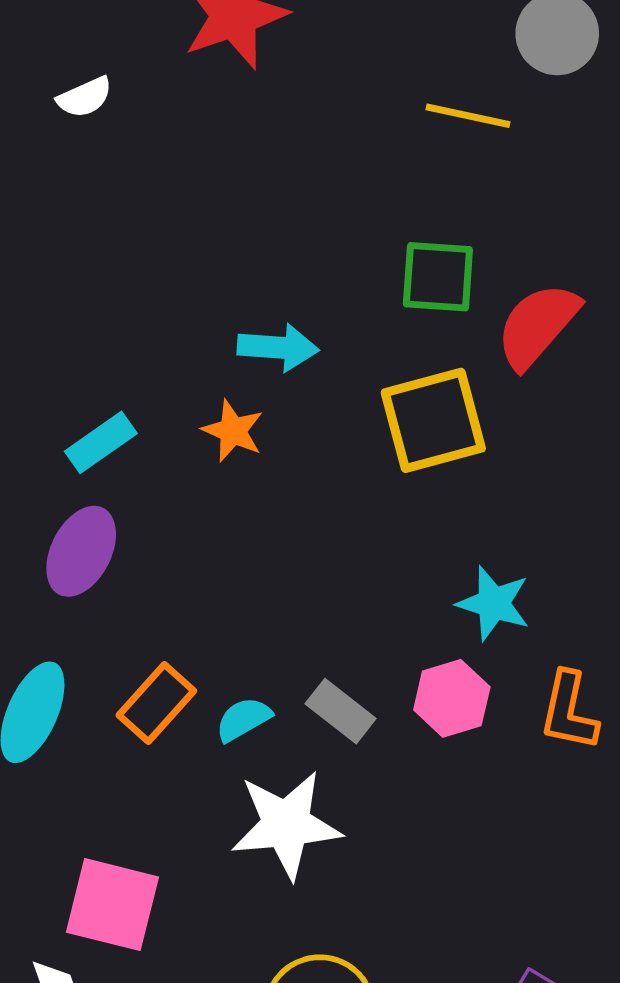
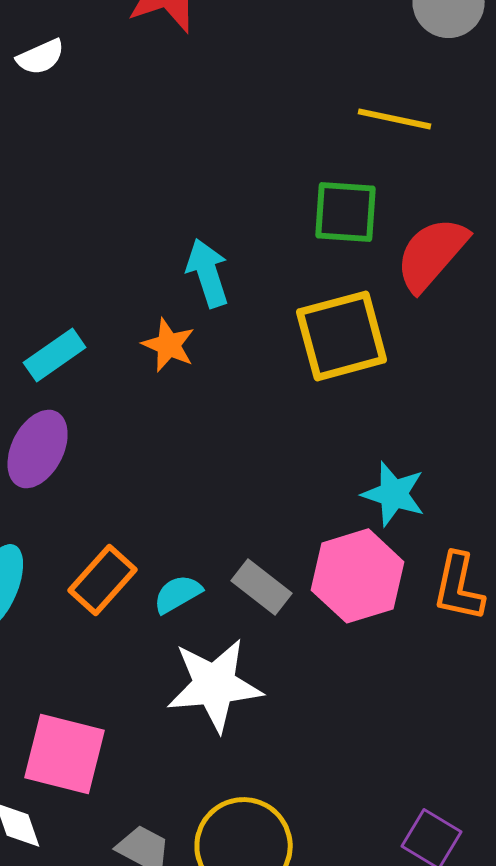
yellow line: (468, 116) -> (395, 119), moved
cyan arrow: (278, 347) -> (208, 273), turned -112
pink hexagon: (452, 698) -> (358, 576), size x1.4

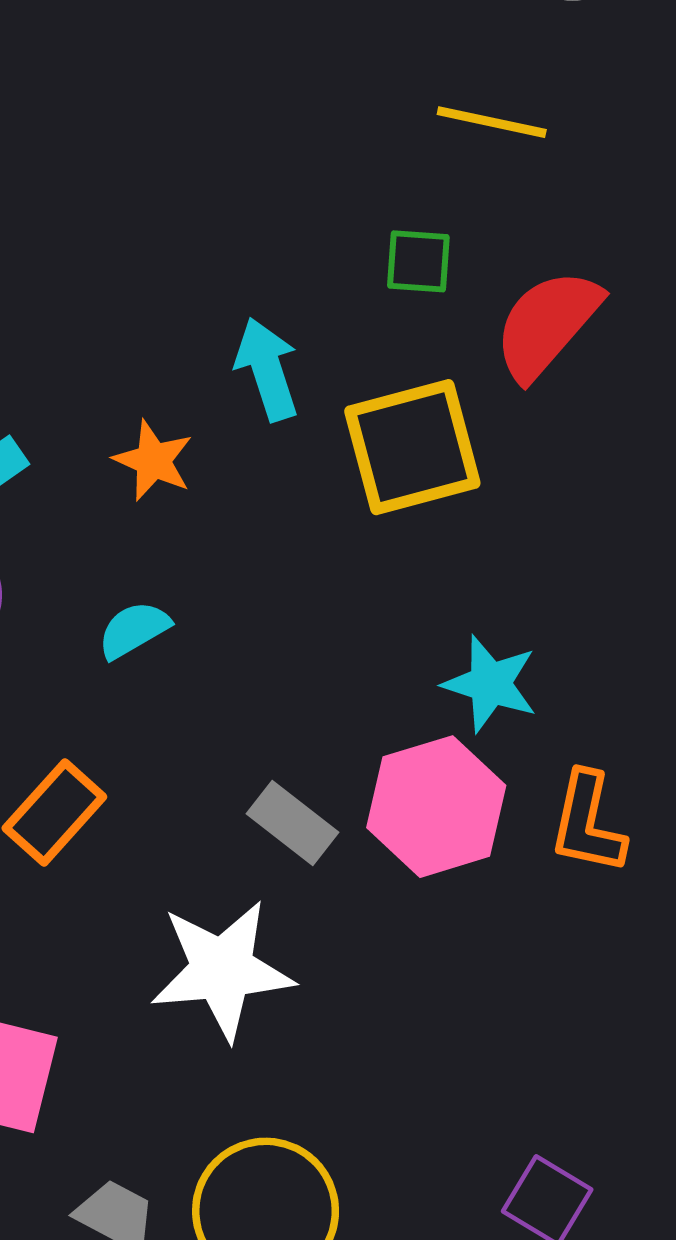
green square: (346, 212) -> (418, 261), size x0.7
cyan arrow: (208, 273) -> (267, 369), moved
cyan semicircle: (178, 594) -> (134, 630), moved

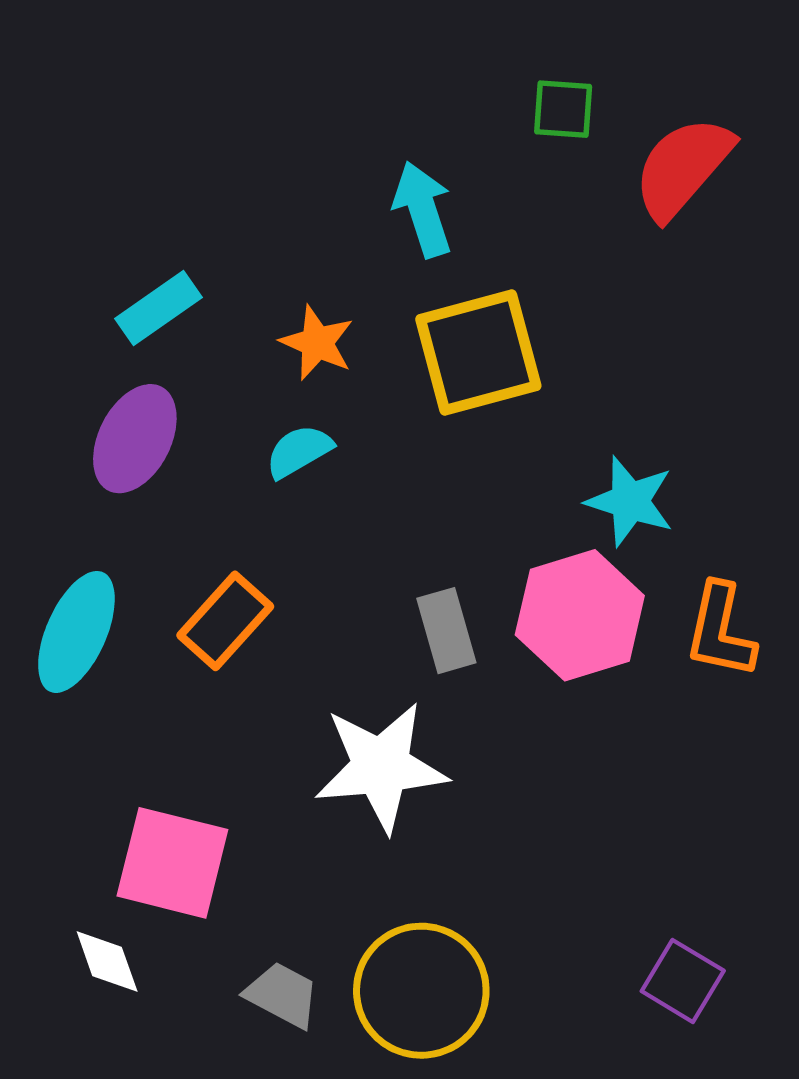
yellow square: (412, 447) -> (478, 352), moved
orange star: (153, 461) -> (317, 343), moved
gray rectangle: (293, 823) -> (446, 631), turned 36

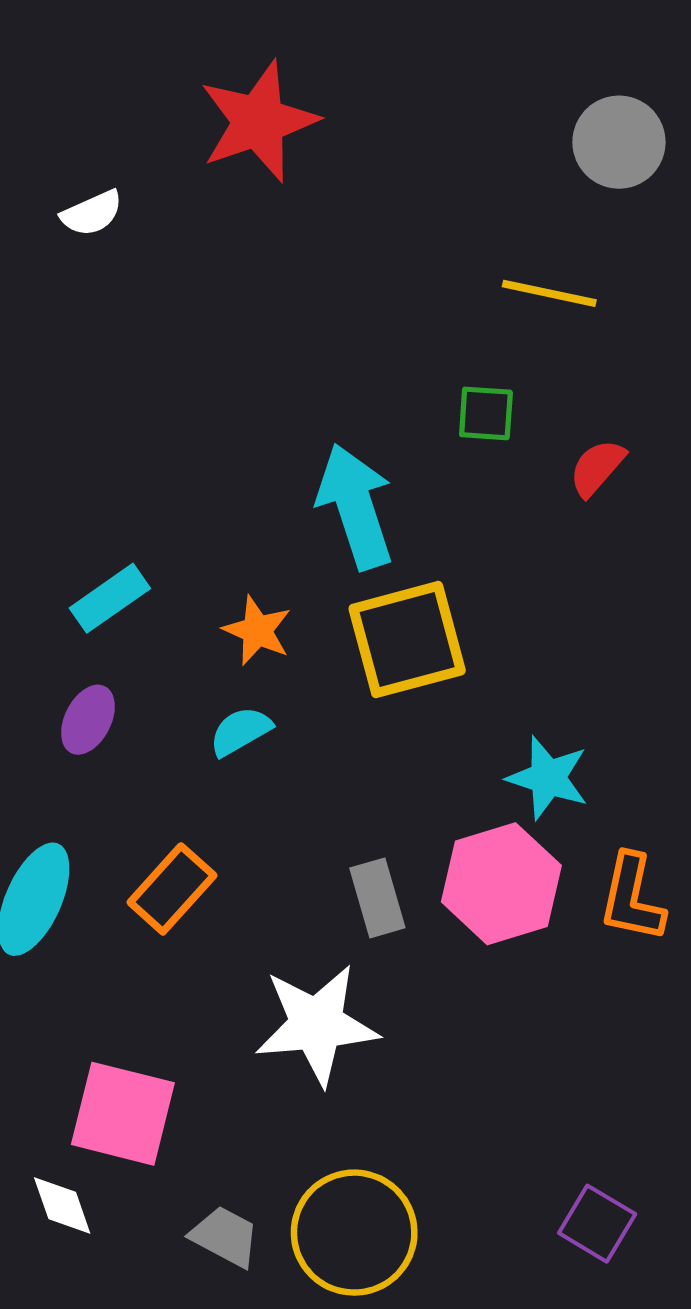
red semicircle: (683, 168) -> (597, 468), size x0.6
cyan arrow: (423, 209) -> (355, 506), size x1.4
purple ellipse: (135, 439) -> (88, 720), size x0.7

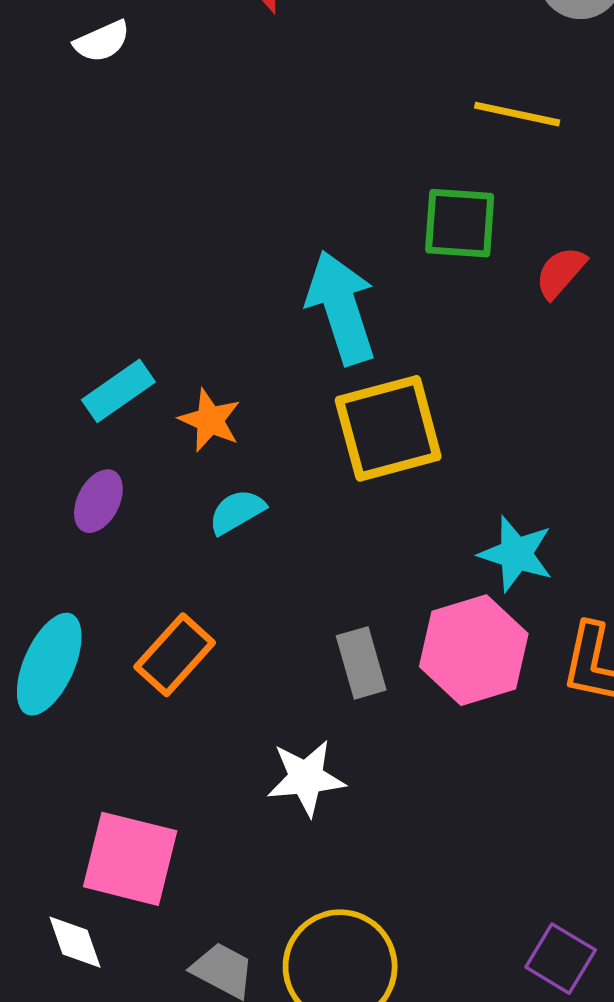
green square: (486, 413) -> (460, 223), size x1.4
orange star: (257, 630) -> (210, 420), moved
white star: (317, 1025) -> (306, 778), size x0.7

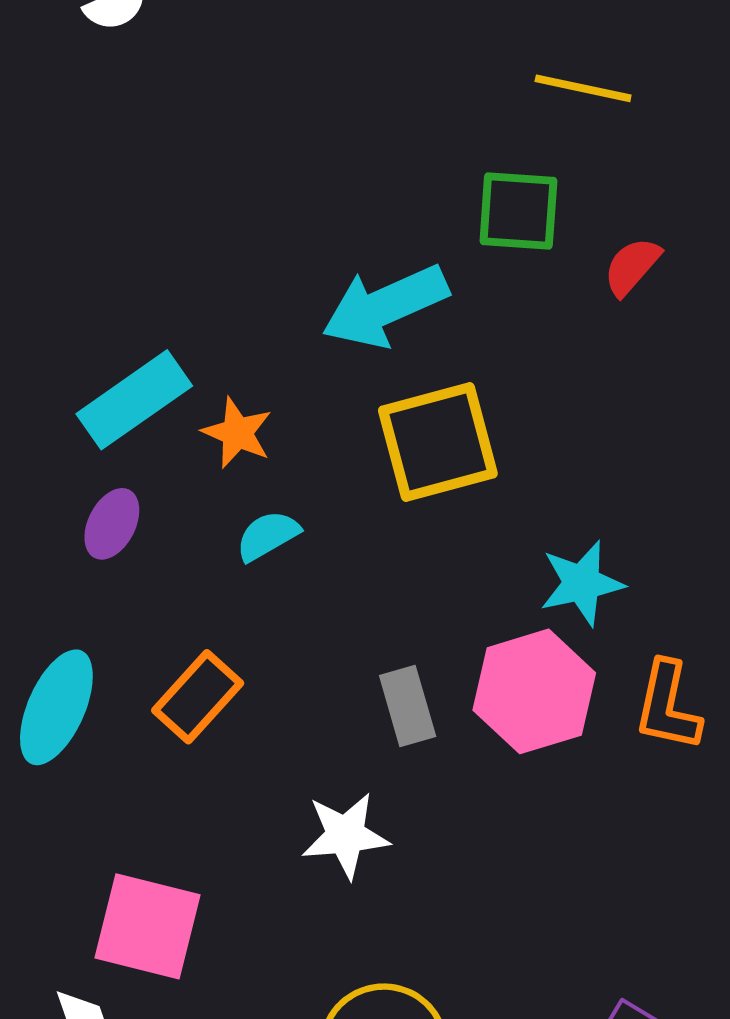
cyan arrow: (341, 308) -> (385, 306), turned -96
cyan rectangle: (118, 391) -> (134, 400), size x1.4
cyan star: (516, 554) -> (582, 583), turned -30

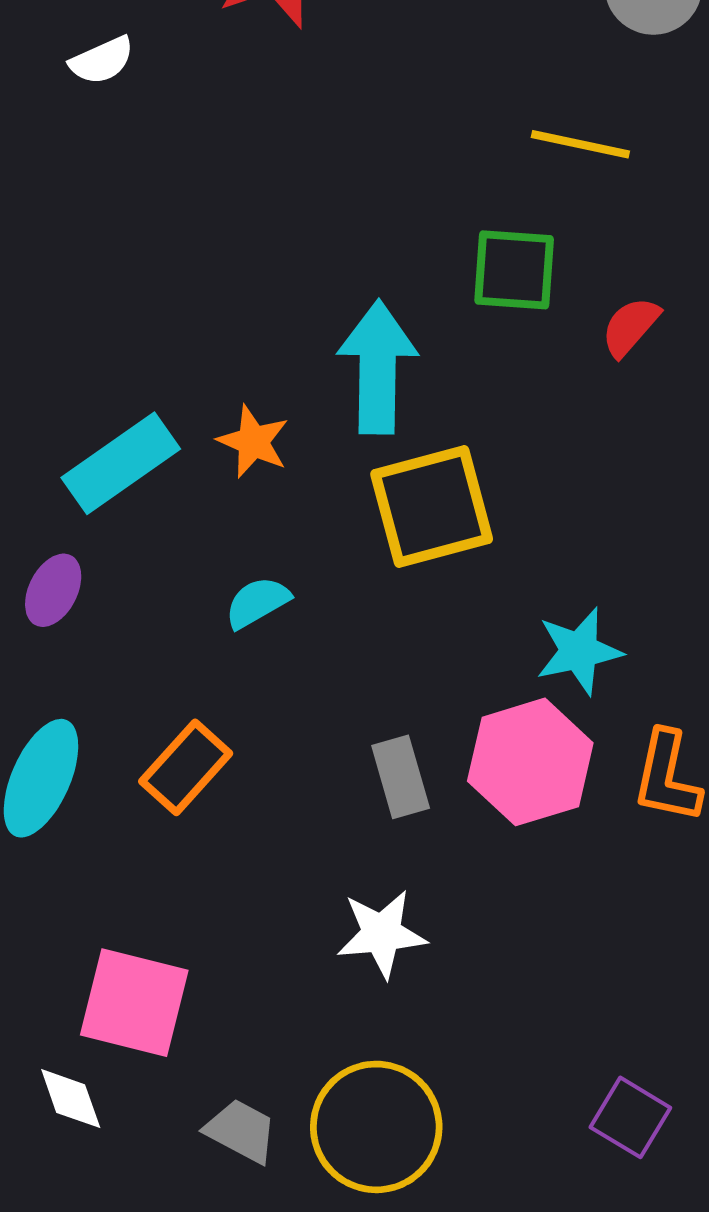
cyan arrow: (385, 306) -> (378, 367), turned 115
orange star: (237, 433) -> (253, 442), moved
purple ellipse: (112, 524) -> (53, 590), moved
white star: (345, 835) -> (382, 934), moved

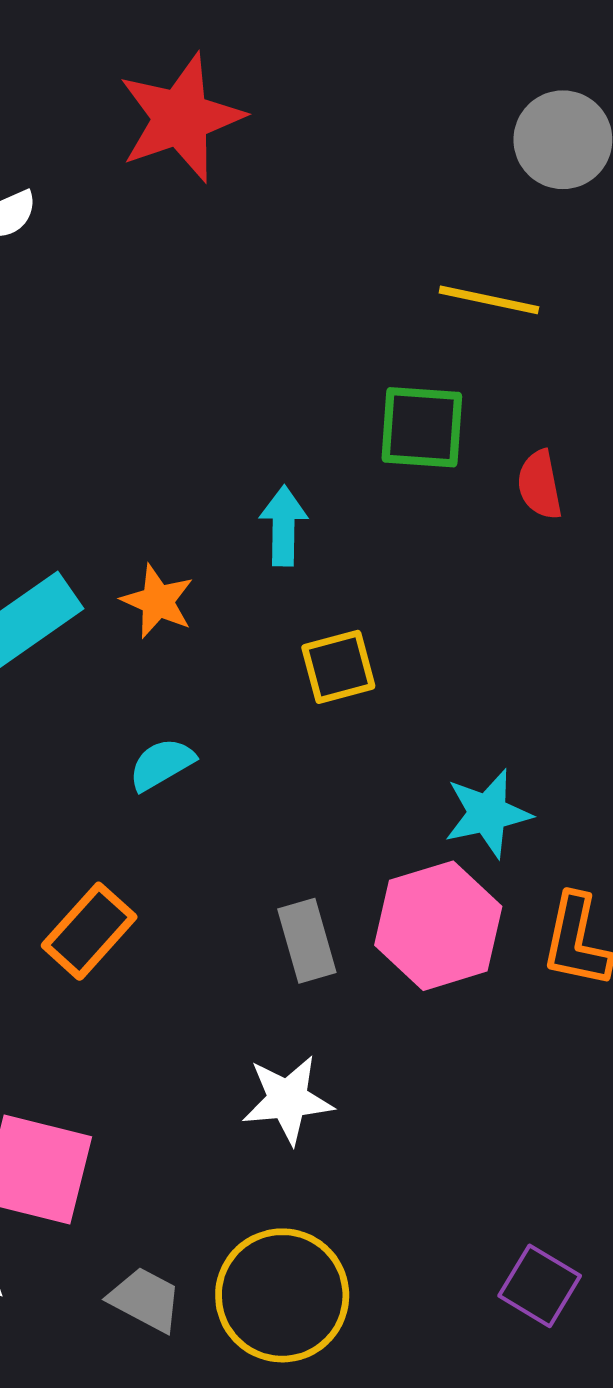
red semicircle: (630, 327) -> (540, 485), turned -52
cyan arrow: (378, 367) -> (284, 526), size x0.6
yellow square: (432, 506) -> (338, 667), size x0.6

